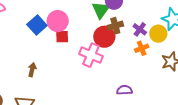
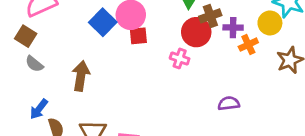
purple cross: (140, 29) -> (233, 28), moved, turned -32
pink cross: (91, 55) -> (180, 58), size x0.6
brown arrow: (32, 70) -> (81, 76), moved, size x1.5

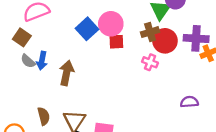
brown cross: (210, 16) -> (150, 32), moved
purple cross: (233, 28) -> (196, 38), size x1.5
blue arrow: (39, 109) -> (42, 61), moved, turned -30

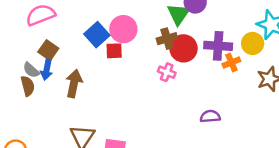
brown square: (22, 37) -> (48, 50), moved
red square: (116, 42) -> (114, 51), moved
brown semicircle: (44, 116) -> (28, 86), moved

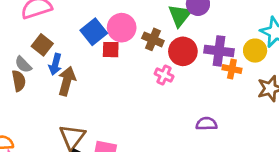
brown cross: (167, 39) -> (153, 39), moved, turned 36
orange cross: (231, 63) -> (232, 69), turned 30
blue arrow: (47, 70) -> (55, 64), moved

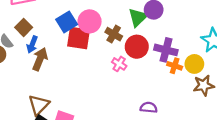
red square: (111, 50) -> (79, 38), size x1.6
yellow circle: (255, 51) -> (194, 64), moved

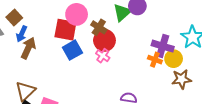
blue square: (67, 22) -> (72, 50), moved
red circle: (137, 47) -> (104, 40), moved
purple cross: (166, 50) -> (163, 46), moved

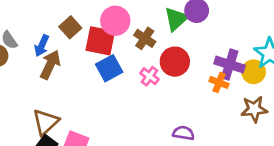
brown square: (14, 18) -> (70, 27), moved
red circle: (104, 40) -> (175, 62), moved
yellow circle: (174, 59) -> (254, 72), moved

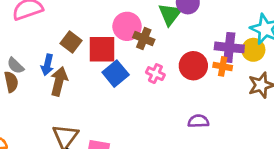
pink circle: (115, 21) -> (127, 26), moved
red circle: (175, 62) -> (193, 66), moved

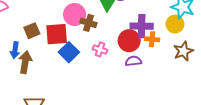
brown square: (71, 42) -> (32, 31), turned 35
purple cross: (229, 47) -> (142, 26), moved
purple semicircle: (198, 121) -> (133, 61), moved

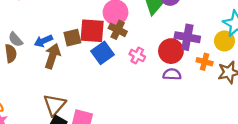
brown cross: (88, 23) -> (118, 30), moved
brown square: (32, 31) -> (72, 38), moved
orange cross: (152, 39) -> (205, 62), moved
blue arrow: (15, 50) -> (43, 41), turned 49

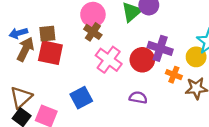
red square: (92, 31) -> (50, 53), moved
blue square: (102, 53) -> (81, 98), moved
pink cross: (137, 55) -> (109, 60), size x1.6
purple semicircle: (172, 74) -> (138, 97), moved

